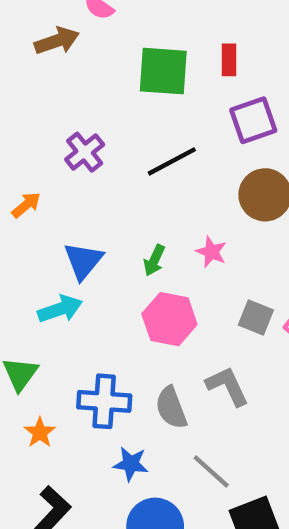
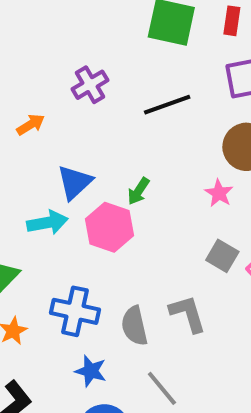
pink star: (211, 252) -> (219, 193), moved
pink hexagon: (169, 319) -> (110, 227), moved

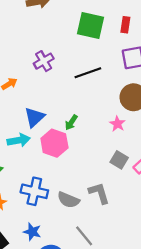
gray semicircle: (134, 326) -> (68, 200), turned -55
blue star: (91, 371) -> (32, 232), moved

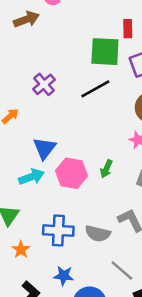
green square: (91, 25) -> (105, 52), moved
green arrow: (71, 122) -> (106, 169), moved

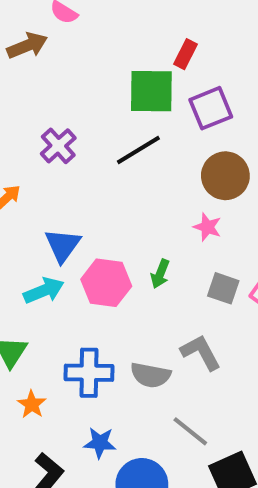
red rectangle: (128, 29) -> (186, 54), turned 30

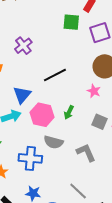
green square: (151, 91) -> (71, 22), size x0.7
black line: (138, 150) -> (55, 75), moved
gray semicircle: (151, 375) -> (53, 142), moved

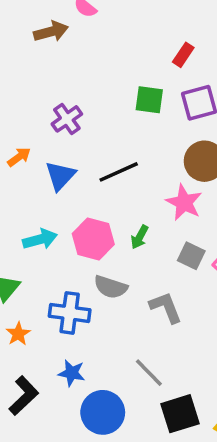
green square: (71, 22) -> (149, 100), moved
pink star: (94, 91) -> (184, 202), size x1.5
blue triangle: (22, 95) -> (60, 176), moved

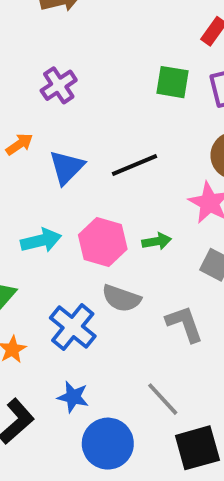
purple cross: (67, 119) -> (59, 85), moved
green arrow: (140, 237) -> (157, 241), turned -130
blue cross: (70, 313) -> (73, 327), turned 30

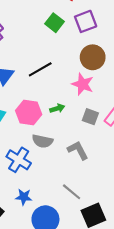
green square: (172, 82) -> (55, 23), turned 36

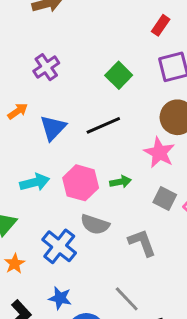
green square: (55, 23) -> (119, 75), moved

